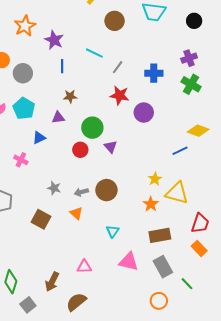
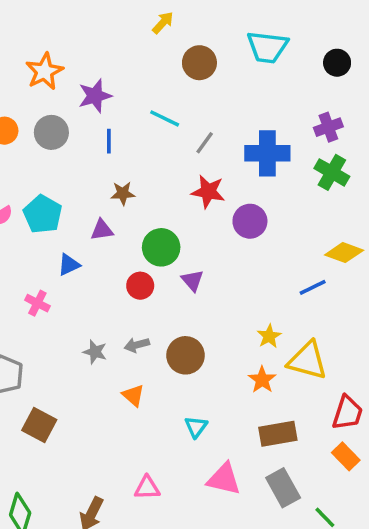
purple star: (54, 40) -> (95, 96), turned 30
gray circle: (23, 73) -> (51, 132), moved
blue cross: (154, 73) -> (267, 153), size x1.4
gray arrow: (81, 192) -> (137, 345), moved
brown square: (41, 219) -> (39, 425), moved

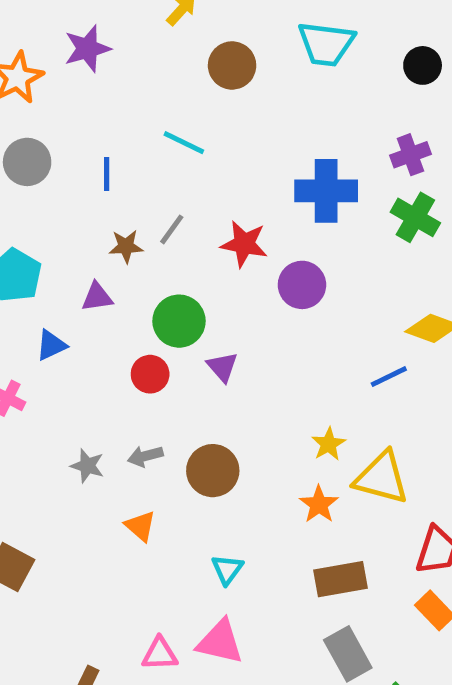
purple star: (95, 96) -> (87, 49), moved
gray line: (205, 143) -> (172, 229), moved
pink triangle: (224, 479) -> (220, 642), moved

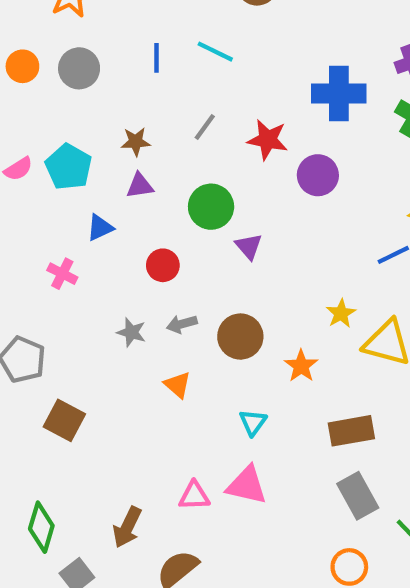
blue line: (107, 174) -> (157, 58), moved
brown star: (126, 246) -> (136, 142), moved
red circle: (150, 374) -> (163, 265), moved
orange star: (319, 504) -> (301, 366), moved

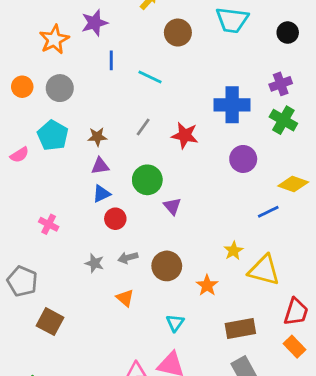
blue line: (157, 58) -> (111, 60), moved
cyan pentagon: (69, 167) -> (53, 135), moved
purple circle: (318, 175) -> (243, 159), moved
blue triangle: (100, 228) -> (101, 194), moved

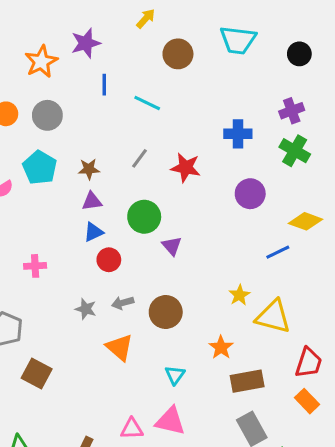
blue cross: (232, 105) -> (238, 134), size x0.7
pink cross: (49, 224) -> (35, 266), turned -30
orange star: (207, 285) -> (221, 347), moved
orange triangle: (125, 298) -> (120, 347), size x1.4

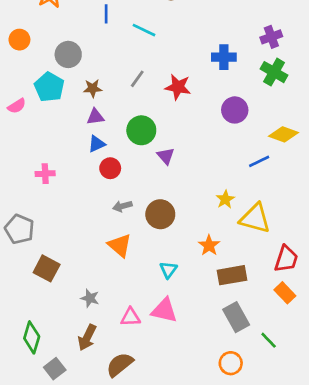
gray circle: (47, 115) -> (68, 54), moved
gray star: (86, 309) -> (90, 298), moved

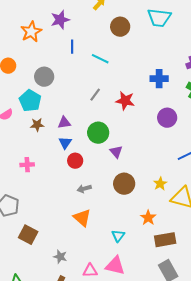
brown star: (93, 88) -> (37, 125), moved
blue triangle: (97, 144) -> (65, 143), turned -32
brown circle: (160, 214) -> (124, 184), moved

